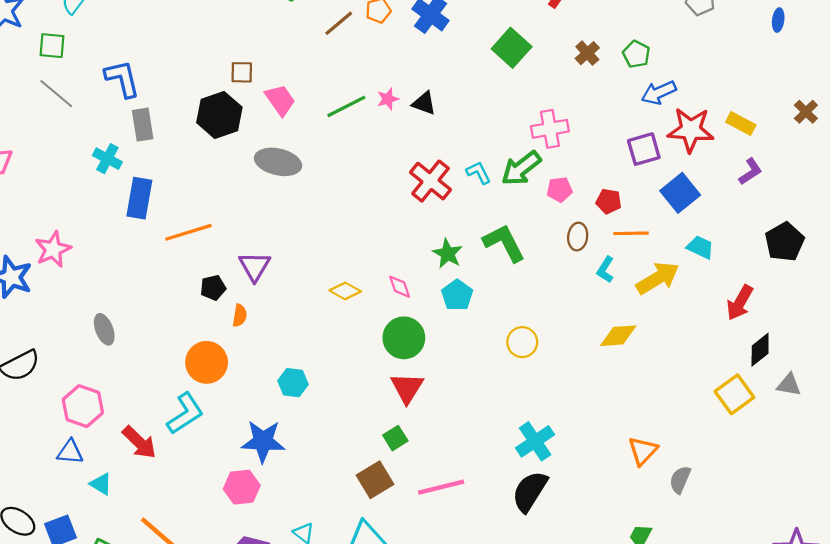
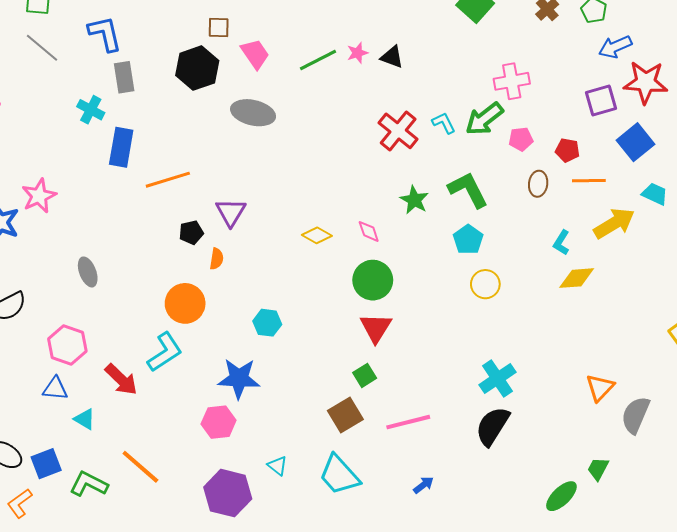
cyan L-shape: (605, 270) -> (561, 243), moved
cyan pentagon: (457, 295) -> (468, 240), moved
gray semicircle: (680, 480) -> (635, 415), size x1.4

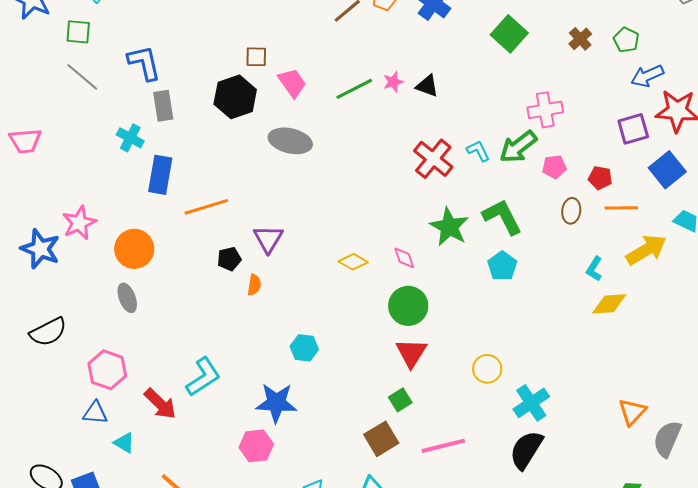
green star: (414, 200) -> (449, 227), size x1.4
yellow circle: (485, 284) -> (487, 369), moved
orange circle: (185, 303) -> (134, 249), moved

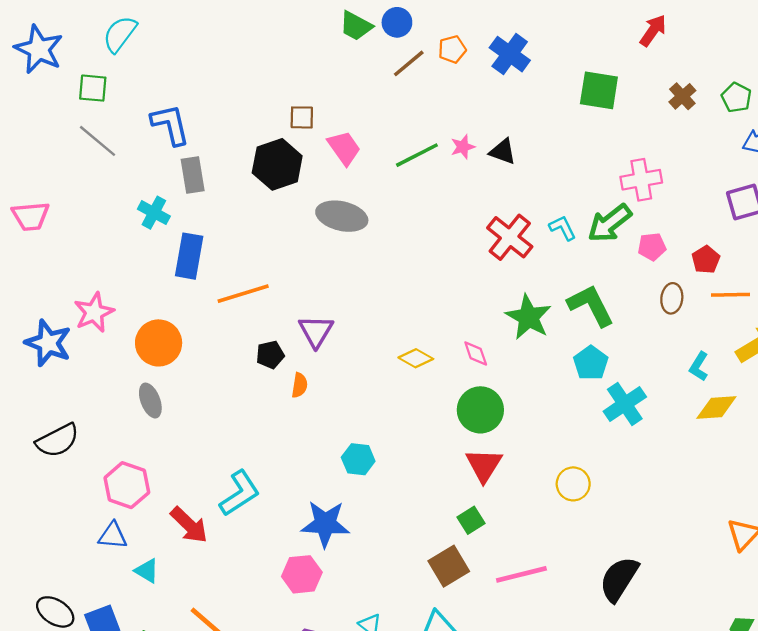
green square: (509, 34) -> (599, 90), turned -33
red pentagon: (600, 178) -> (706, 260), turned 30
cyan cross: (531, 403) -> (625, 404), moved

